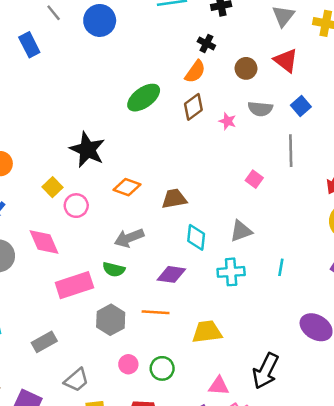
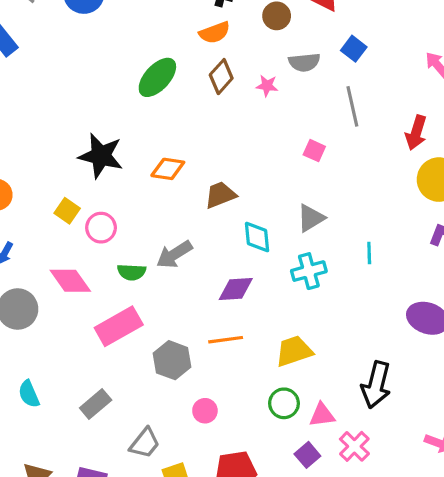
orange semicircle: (195, 72) -> (215, 33), turned 45
orange diamond: (127, 187) -> (168, 169), moved
green semicircle: (114, 269) -> (132, 272), moved
green circle: (162, 368) -> (284, 403), moved

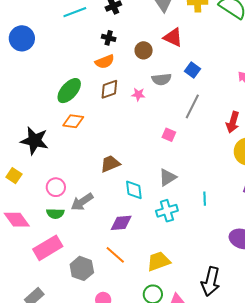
brown diamond: (221, 77) -> (109, 89), turned 30
gray line: (352, 106) -> (192, 106), turned 40
orange diamond: (168, 169) -> (73, 121), moved
pink circle: (101, 228) -> (56, 187), moved
orange line: (226, 340) -> (115, 255), turned 50

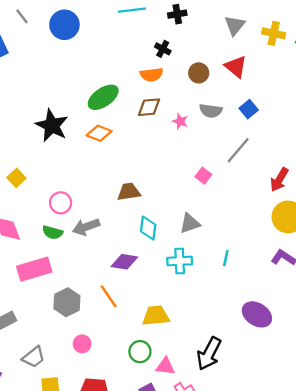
black star: (34, 141) -> (52, 125), moved

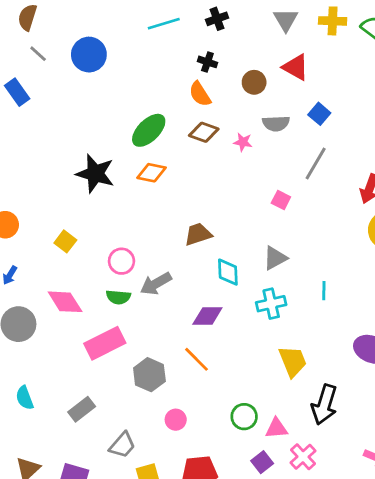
orange semicircle: (152, 75) -> (200, 94), turned 75
brown diamond: (149, 107) -> (204, 132), turned 35
yellow trapezoid: (156, 316) -> (293, 361), moved, turned 84

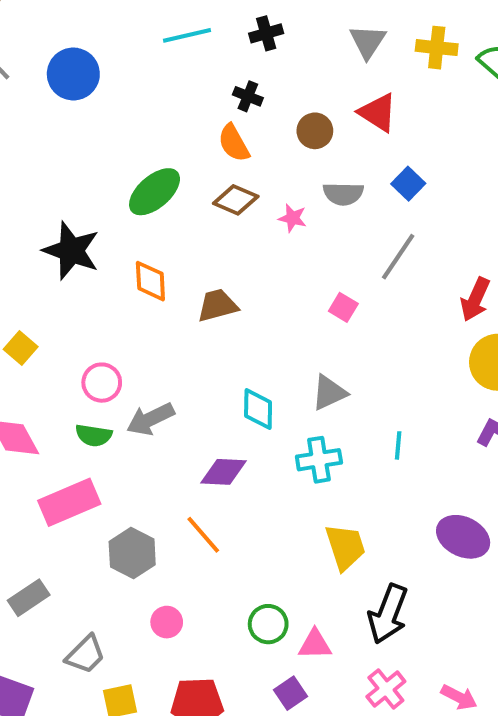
orange diamond: (151, 173) -> (150, 281), moved, turned 72
brown trapezoid: (198, 234) -> (217, 305), moved
pink cross: (303, 457) -> (386, 689), moved

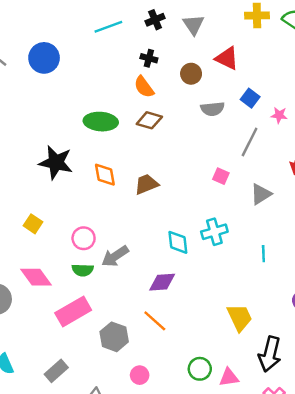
gray triangle: (368, 41) -> (193, 25), moved
green ellipse: (155, 192) -> (101, 122), turned 52
pink star: (293, 218) -> (279, 115), moved
gray triangle: (329, 393) -> (261, 194), moved
cyan cross: (319, 460) -> (214, 232), moved

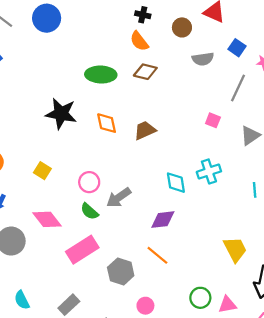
green semicircle: (83, 270) -> (89, 211), turned 42

